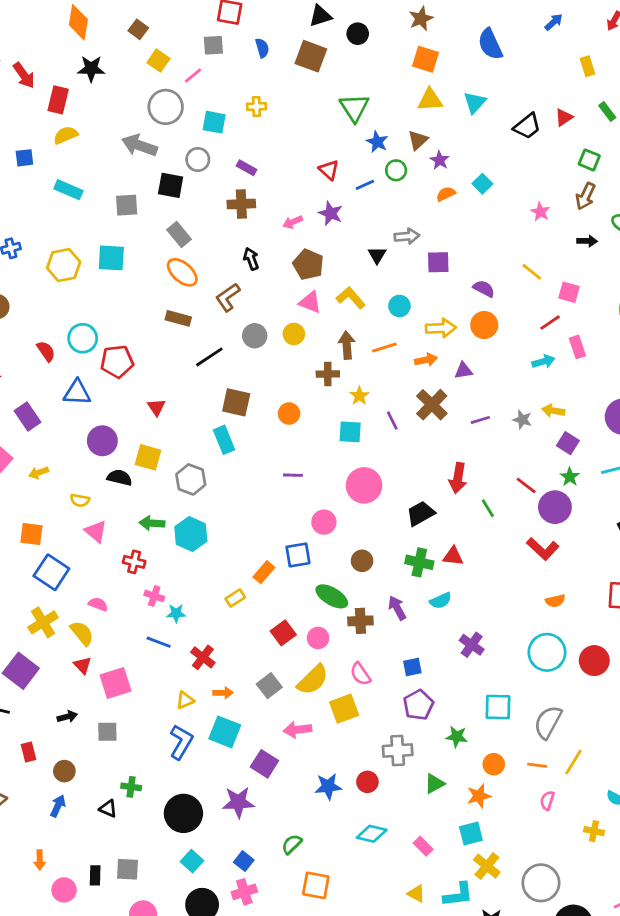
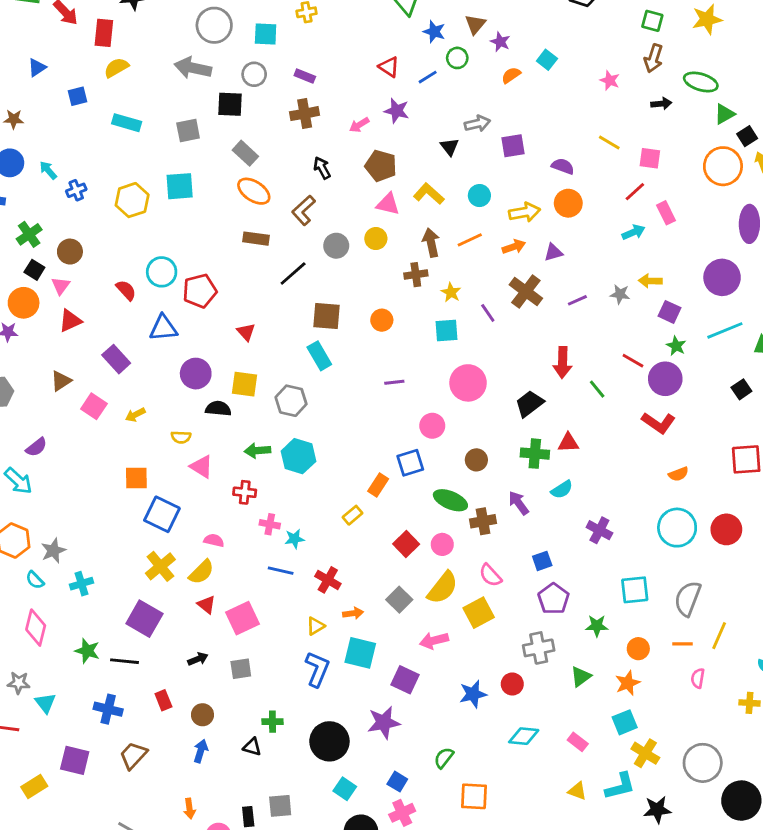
yellow semicircle: (82, 633) -> (201, 572), turned 92

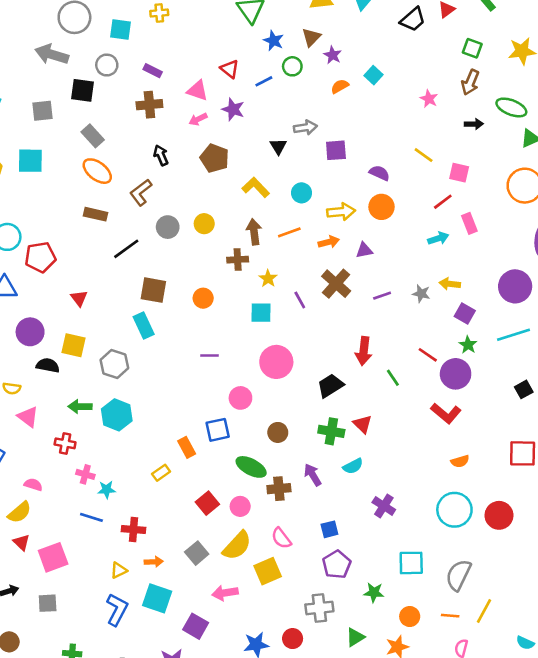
pink triangle: (388, 204) -> (197, 91), moved
red triangle: (568, 443) -> (363, 424), turned 42
orange rectangle: (378, 485) -> (187, 447), turned -66
red cross: (328, 580) -> (134, 530), turned -30

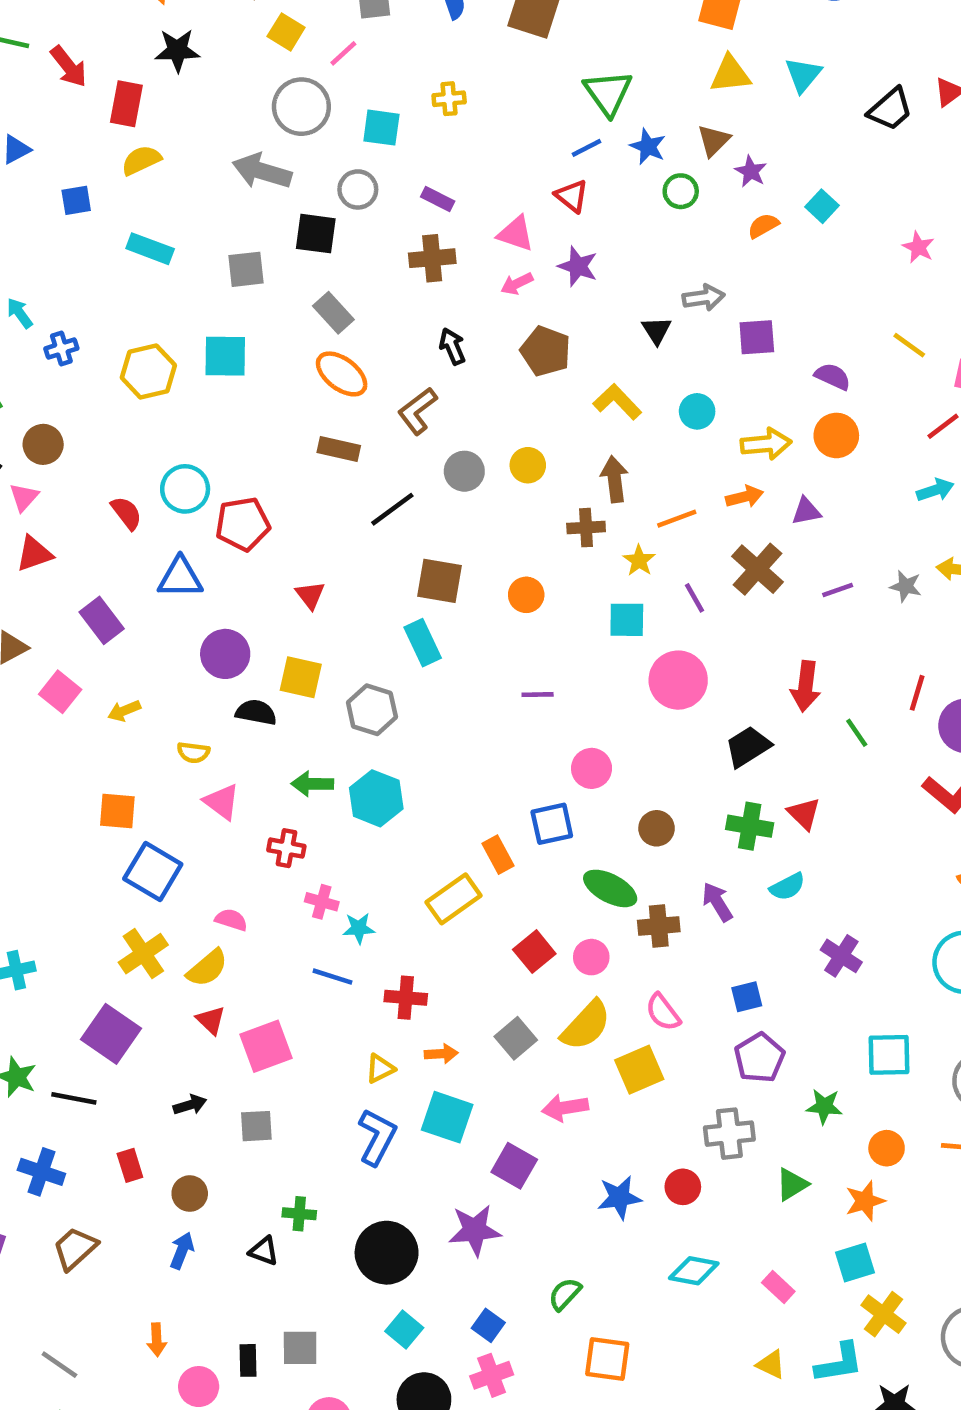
blue line: (264, 81) -> (587, 148), moved
orange line: (289, 232) -> (677, 519), moved
red line: (428, 355) -> (917, 693), turned 72
pink circle: (276, 362) -> (678, 680), moved
yellow rectangle: (161, 473) -> (454, 899), size x1.6

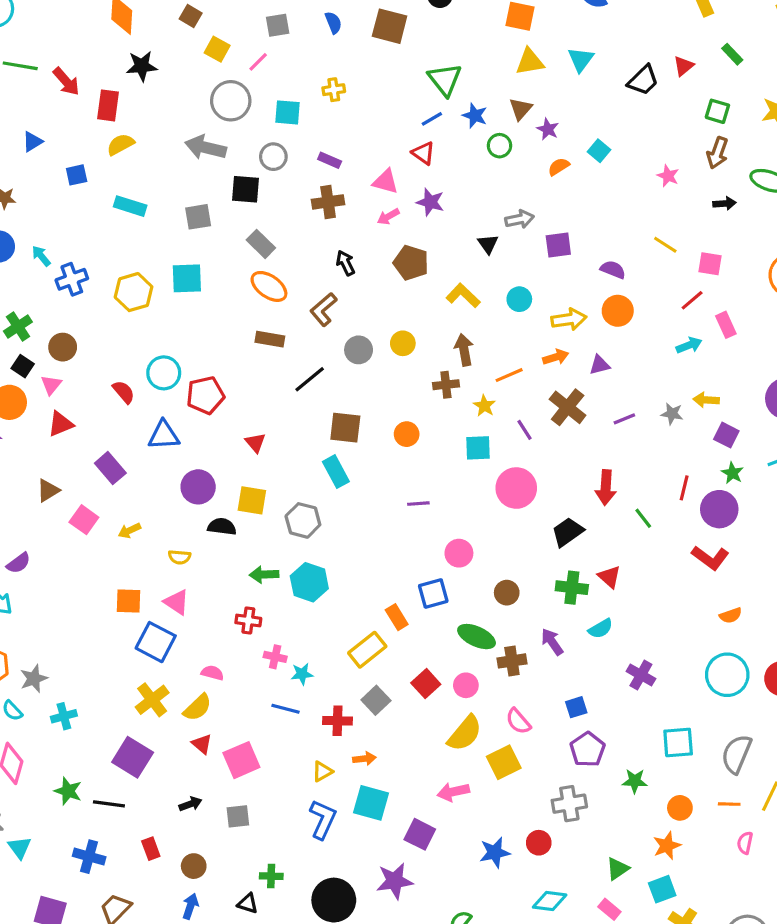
blue cross: (61, 348) -> (72, 279), size x1.4
pink triangle: (222, 802) -> (177, 602), moved
gray square: (516, 1038) -> (376, 700), moved
green triangle: (792, 1184) -> (617, 869), moved

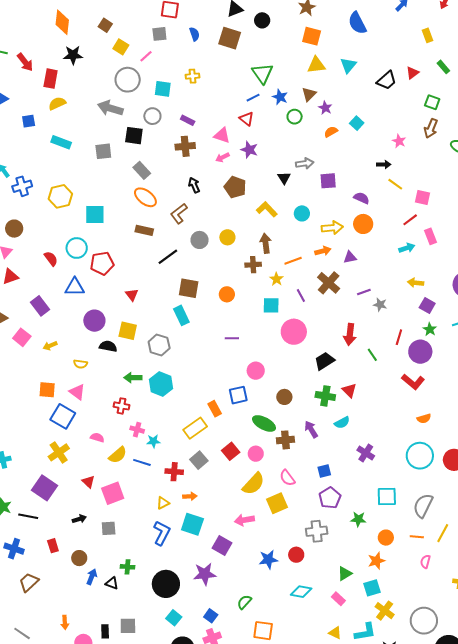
black arrow: (725, 203) -> (384, 164), moved
cyan square: (187, 278) -> (95, 215), moved
gray star: (672, 414) -> (380, 305), moved
yellow semicircle: (197, 708) -> (118, 455), moved
blue arrow: (190, 906) -> (92, 577), moved

